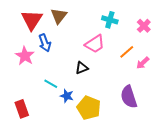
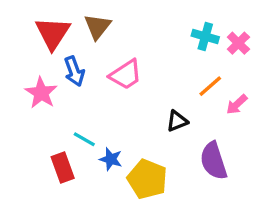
cyan cross: (110, 20) -> (205, 36), moved
pink trapezoid: (95, 44) -> (126, 75), moved
black triangle: (82, 68) -> (177, 121), moved
red rectangle: (22, 109) -> (63, 167), moved

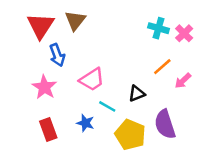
pink trapezoid: (126, 75) -> (92, 79), moved
pink star: (41, 93) -> (44, 87), moved
cyan line: (84, 139) -> (107, 106), moved
yellow pentagon: (147, 179) -> (130, 135), moved

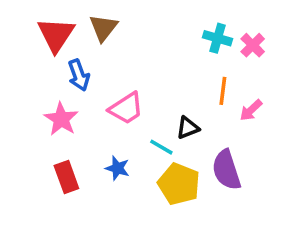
orange line: (162, 67) -> (223, 91), turned -42
cyan line: (107, 106) -> (161, 147), moved

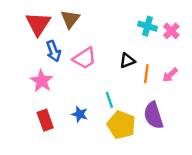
orange line: (223, 91) -> (146, 74), moved
pink trapezoid: (126, 108) -> (84, 58), moved
black triangle: (188, 128) -> (127, 61), moved
cyan line: (161, 147) -> (109, 100), turned 42

